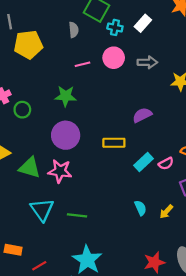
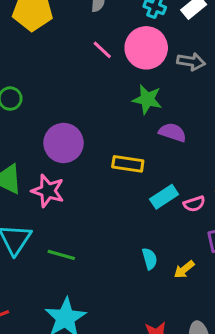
pink circle: (114, 58) -> (146, 48), size x1.4
pink line: (83, 64) -> (102, 50), turned 48
green star: (66, 96) -> (147, 99), moved
purple semicircle: (142, 115) -> (172, 132), turned 36

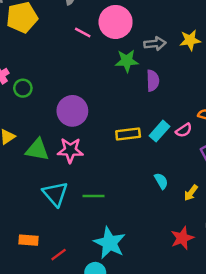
gray arrow: (191, 62) -> (155, 44), moved
purple semicircle: (172, 132) -> (153, 81), turned 85
yellow rectangle: (128, 164) -> (128, 134), moved
yellow arrow: (184, 270) -> (191, 193), moved

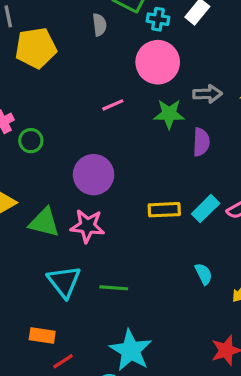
pink line: (83, 32) -> (113, 105), moved, turned -56
orange rectangle: (29, 240) -> (42, 336), moved

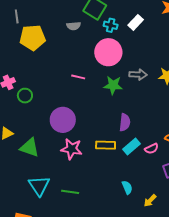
gray semicircle: (100, 25) -> (74, 26), turned 88
pink line: (113, 105) -> (78, 77), turned 32
purple semicircle: (201, 142) -> (125, 122), moved
pink star: (87, 226) -> (72, 149), moved

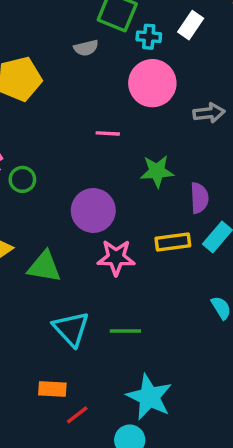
green star: (113, 85) -> (157, 171), moved

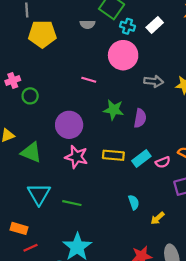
purple semicircle: (199, 198) -> (140, 118), moved

